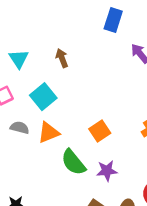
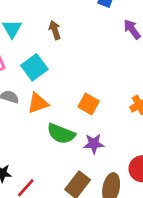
orange square: (100, 131) -> (89, 104), turned -30
green semicircle: (73, 162) -> (61, 134), turned -32

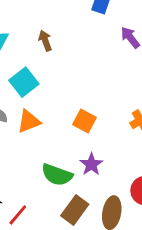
green semicircle: (61, 134) -> (57, 175), moved
purple star: (94, 144) -> (91, 164), turned -30

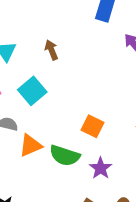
orange triangle: (29, 121) -> (31, 145), moved
green semicircle: (57, 175) -> (65, 156), moved

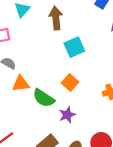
brown arrow: (51, 50) -> (56, 18), size x1.5
cyan square: (32, 91) -> (74, 47), moved

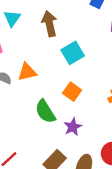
orange triangle: (21, 84) -> (27, 72), moved
green semicircle: (44, 98) -> (45, 112), turned 30

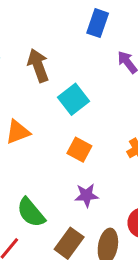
green semicircle: (45, 112) -> (31, 213), moved
purple star: (73, 127) -> (87, 195), turned 30

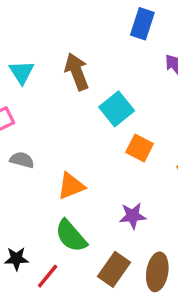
orange triangle: (18, 132) -> (71, 186), moved
orange square: (79, 150) -> (140, 148), moved

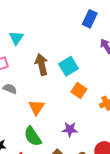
brown arrow: (77, 72) -> (42, 65), moved
orange triangle: (71, 186) -> (36, 107), turned -42

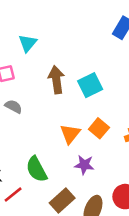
orange square: (79, 91) -> (99, 128), moved
orange triangle: (36, 107) -> (70, 134), moved

